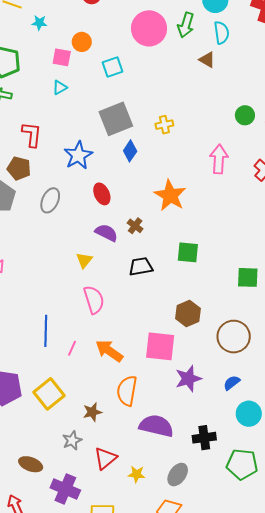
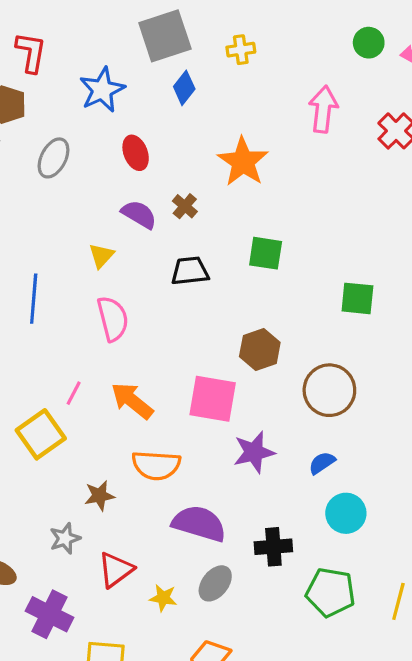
blue line: (46, 331) -> (34, 299), moved
orange semicircle: (127, 391) -> (156, 465), turned -100
yellow square: (49, 394) -> (41, 434), moved
gray ellipse: (178, 475) -> (215, 583), moved

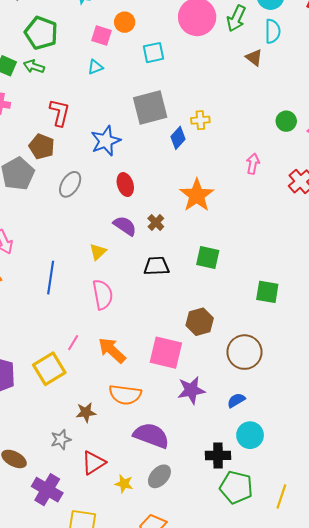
blue diamond: (184, 88) -> (178, 138), moved
pink arrow: (323, 109) -> (253, 164), size x0.7
black cross: (273, 547) -> (218, 455), moved

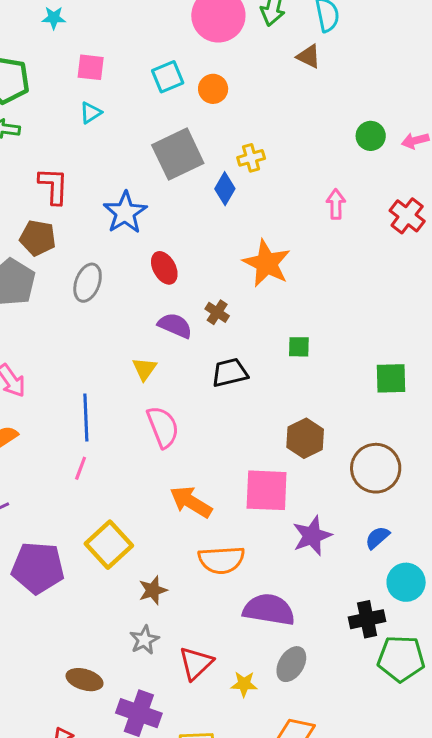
orange circle: (125, 22) -> (213, 89), moved
green square: (208, 257) -> (299, 347), size x0.7
pink line: (73, 343) -> (81, 468), moved
brown star: (86, 412) -> (153, 590), moved

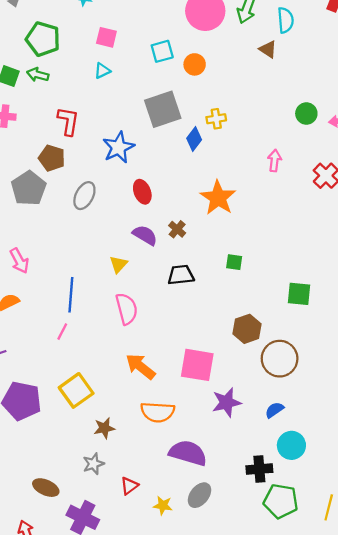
brown hexagon: (305, 438) -> (247, 329), moved
red triangle: (196, 663) -> (129, 486), size x0.7

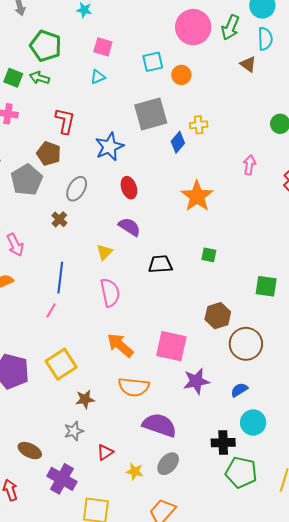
brown cross: (177, 229) -> (59, 219), moved

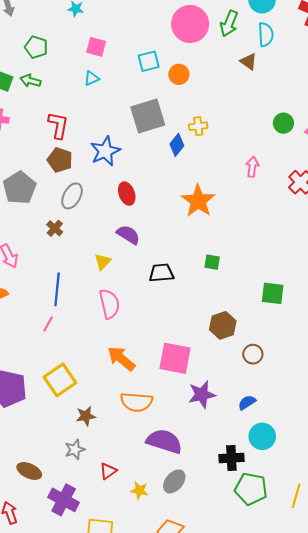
green pentagon: (46, 46) -> (36, 47), size x0.7
brown pentagon: (49, 154) -> (60, 160), moved
brown circle: (246, 344) -> (253, 354), size x0.6

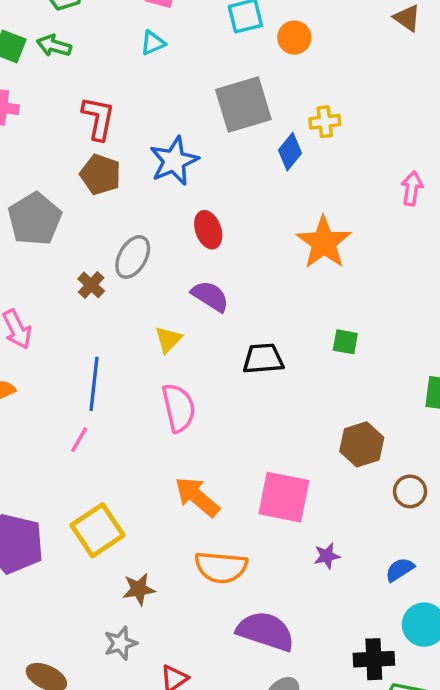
gray ellipse: (72, 196) -> (133, 257), moved
purple star: (202, 394) -> (327, 556), size x0.6

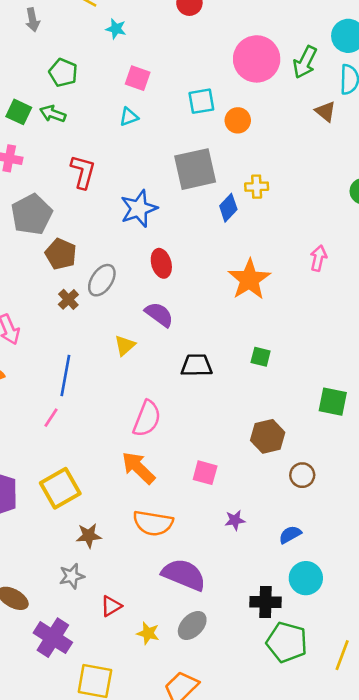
brown pentagon: (100, 174) -> (61, 254), moved
pink arrow: (412, 188) -> (318, 258), moved
gray pentagon: (35, 219) -> (32, 214), moved
pink semicircle: (179, 408) -> (147, 419), moved, turned 30
pink square: (284, 497) -> (205, 473), size x0.6

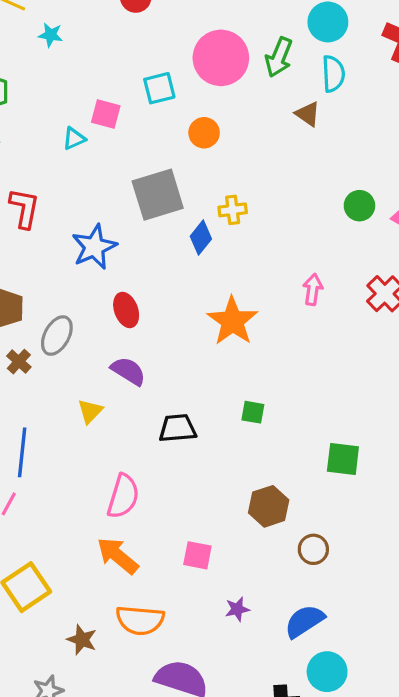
pink square: (138, 78) -> (106, 114), moved
cyan square: (201, 101) -> (159, 88), moved
blue semicircle: (290, 535) -> (304, 621), size x1.5
brown star: (89, 536) -> (82, 640), moved, turned 30

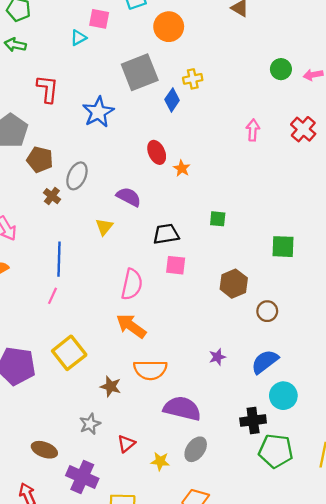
orange circle: (204, 133) -> (169, 27), size x1.4
red ellipse: (126, 310) -> (157, 152), moved
orange star: (232, 321) -> (182, 168), moved, size x0.5
pink square: (197, 555) -> (176, 265), moved

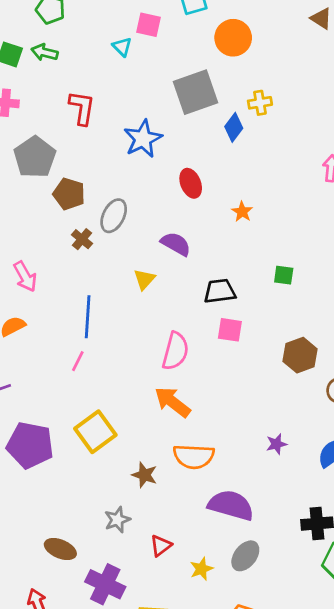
cyan triangle: (78, 38) -> (122, 47), turned -49
red ellipse: (157, 152) -> (191, 183), moved
yellow star: (160, 461) -> (201, 569), turned -30

